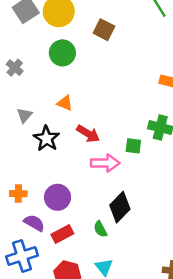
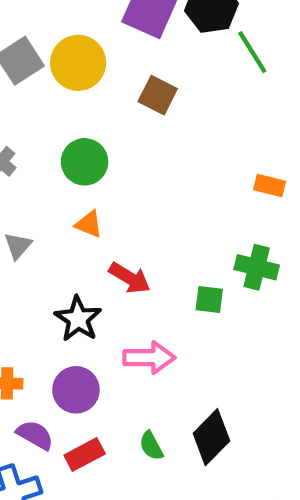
green circle: (62, 53) -> (85, 162), moved
black star: (46, 139) -> (78, 319), moved
pink arrow: (105, 163) -> (149, 358), moved
black diamond: (120, 207) -> (211, 437), moved

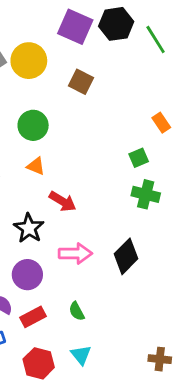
green line: (252, 52) -> (156, 39), moved
orange rectangle: (270, 185) -> (161, 123), moved, turned 42
green square: (209, 300) -> (139, 158), moved, turned -30
black diamond: (211, 437) -> (126, 256), moved

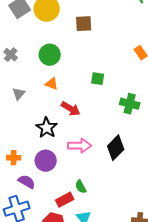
brown square: (81, 82) -> (84, 24), turned -30
green square: (139, 158) -> (98, 79), moved, turned 32
red rectangle: (33, 317) -> (65, 200), moved

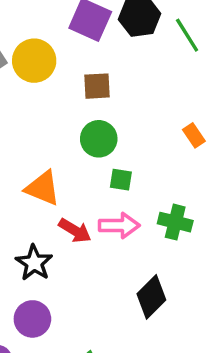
green circle: (50, 55) -> (99, 139), moved
orange triangle: (52, 84) -> (43, 188), size x1.6
pink arrow: (80, 146) -> (119, 225), moved

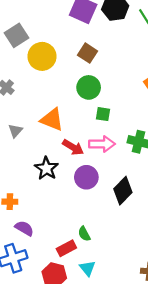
yellow circle: (34, 61) -> (42, 56), moved
brown square: (97, 86) -> (87, 53), turned 36
purple circle: (32, 319) -> (86, 177), moved

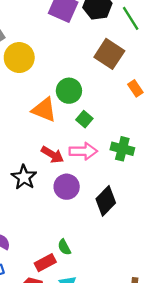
brown square: (87, 53) -> (109, 54), moved, size x1.4
green square: (103, 114) -> (84, 119), turned 32
orange triangle: (52, 120) -> (44, 110), moved

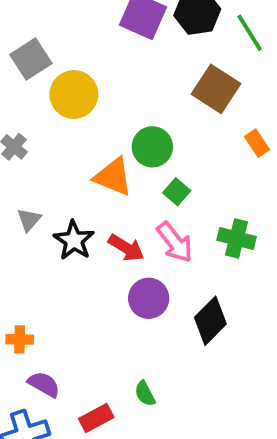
pink arrow: (83, 151) -> (175, 242), turned 52
black star: (24, 177) -> (74, 240), moved
red rectangle: (45, 263) -> (96, 418), moved

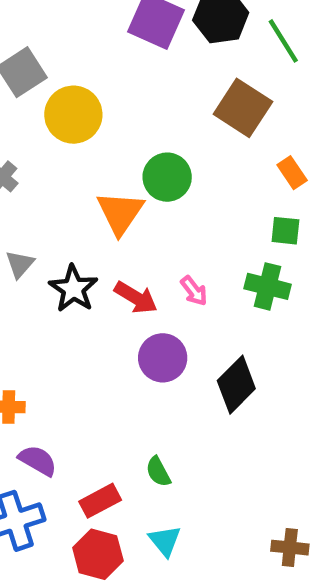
orange triangle: (113, 177) -> (120, 213), turned 42
green square: (177, 192) -> (285, 231), moved, turned -35
pink arrow: (175, 242) -> (194, 291), size x0.6

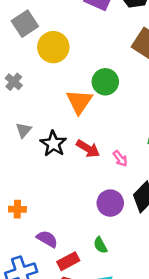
pink arrow: (194, 291) -> (120, 158), moved
purple circle: (163, 358) -> (110, 203), moved
purple semicircle: (38, 461) -> (47, 239), moved

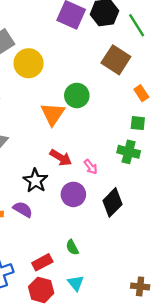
black star: (53, 144) -> (35, 181), moved
purple circle: (110, 203) -> (73, 194), moved
purple semicircle: (47, 239) -> (23, 209), moved

